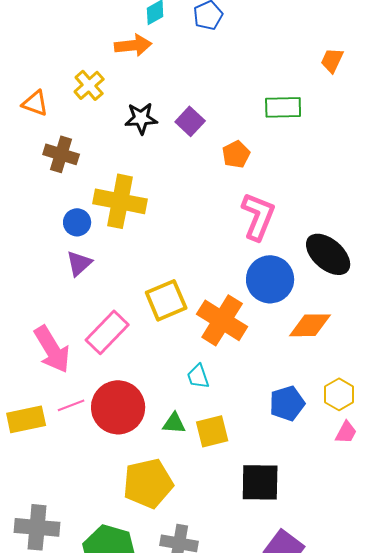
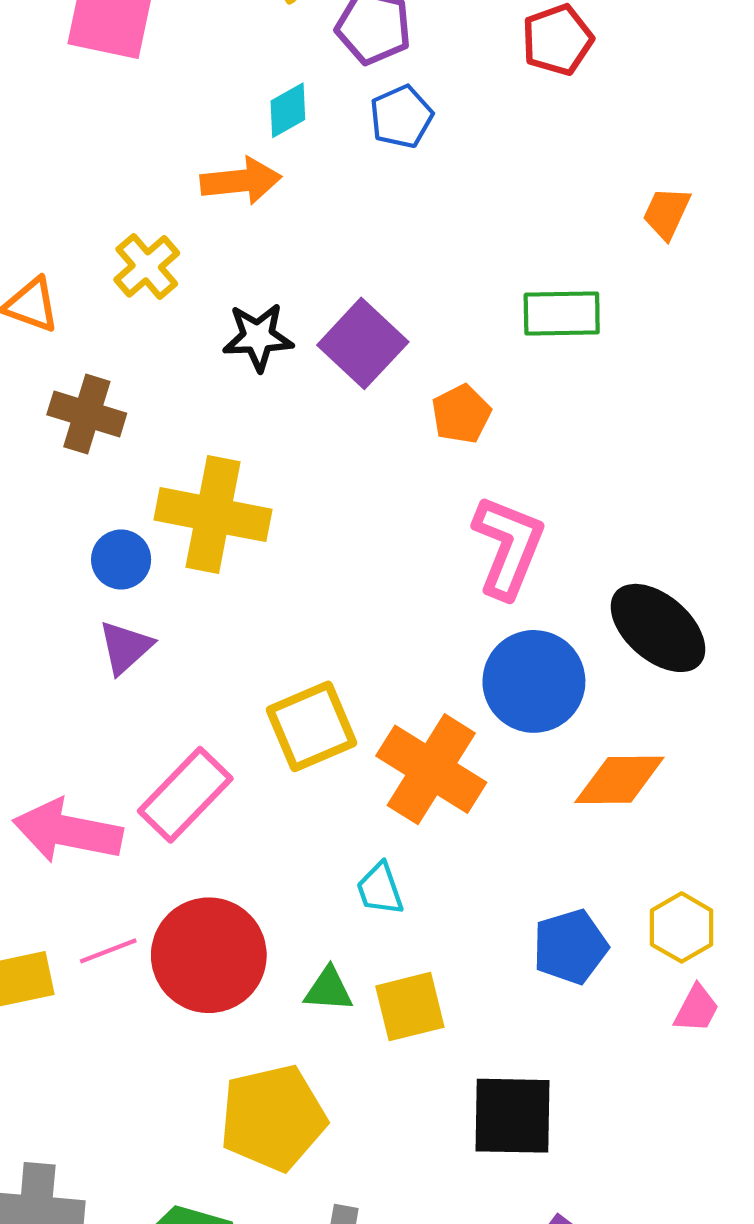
purple square: (190, 121) -> (363, 343), size x1.4
pink arrow: (52, 349) -> (68, 831), turned 132

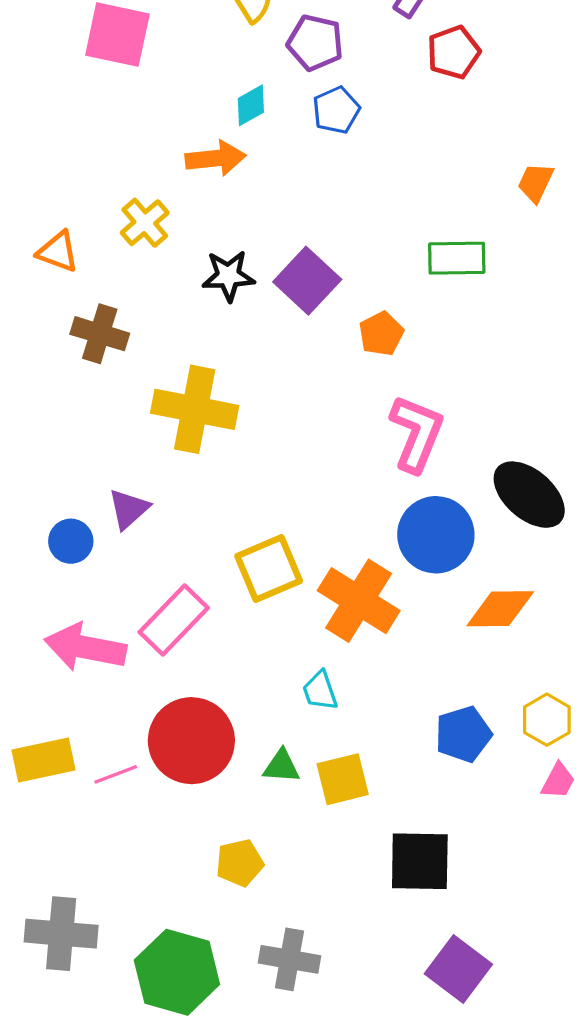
blue circle: (121, 560) -> (71, 541), moved
pink line: (108, 951) -> (116, 774), moved
yellow pentagon: (273, 1118) -> (240, 863), size x0.6

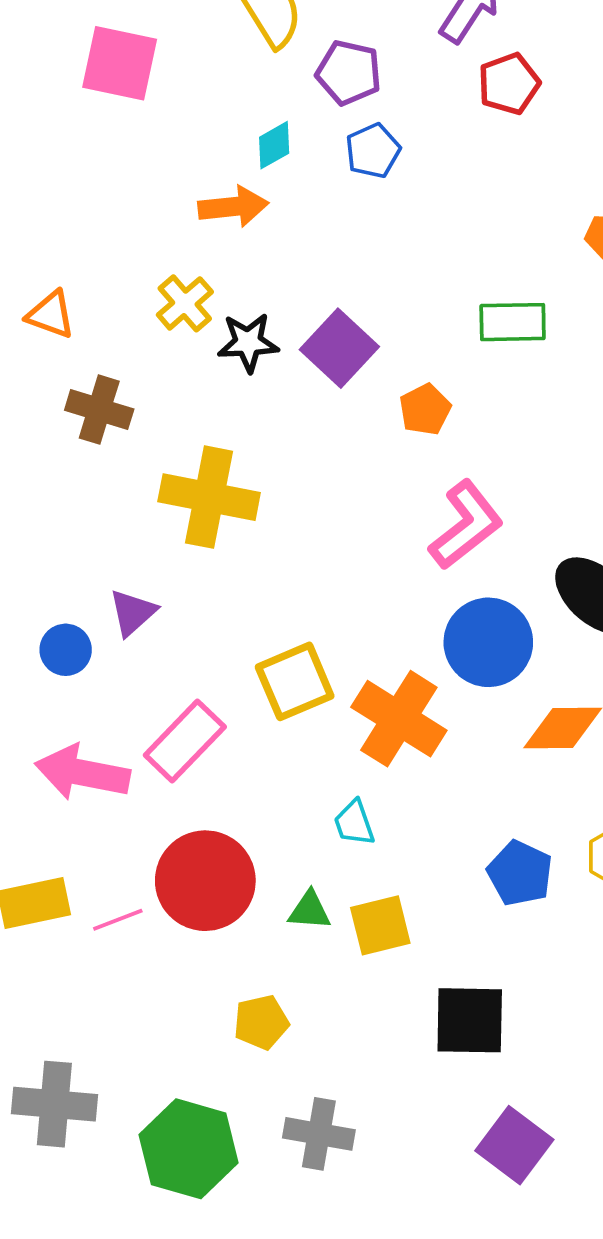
yellow cross: (145, 223) -> (185, 303), moved
pink L-shape: (417, 433) -> (466, 525), turned 30
blue pentagon: (463, 734) -> (520, 873), turned -30

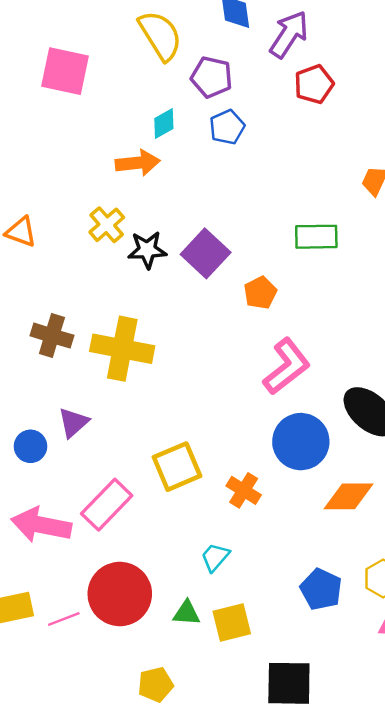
brown cross: (99, 410) -> (52, 336), moved
orange cross: (399, 719) -> (244, 490), size x0.6
cyan trapezoid: (354, 823) -> (215, 557), turned 60

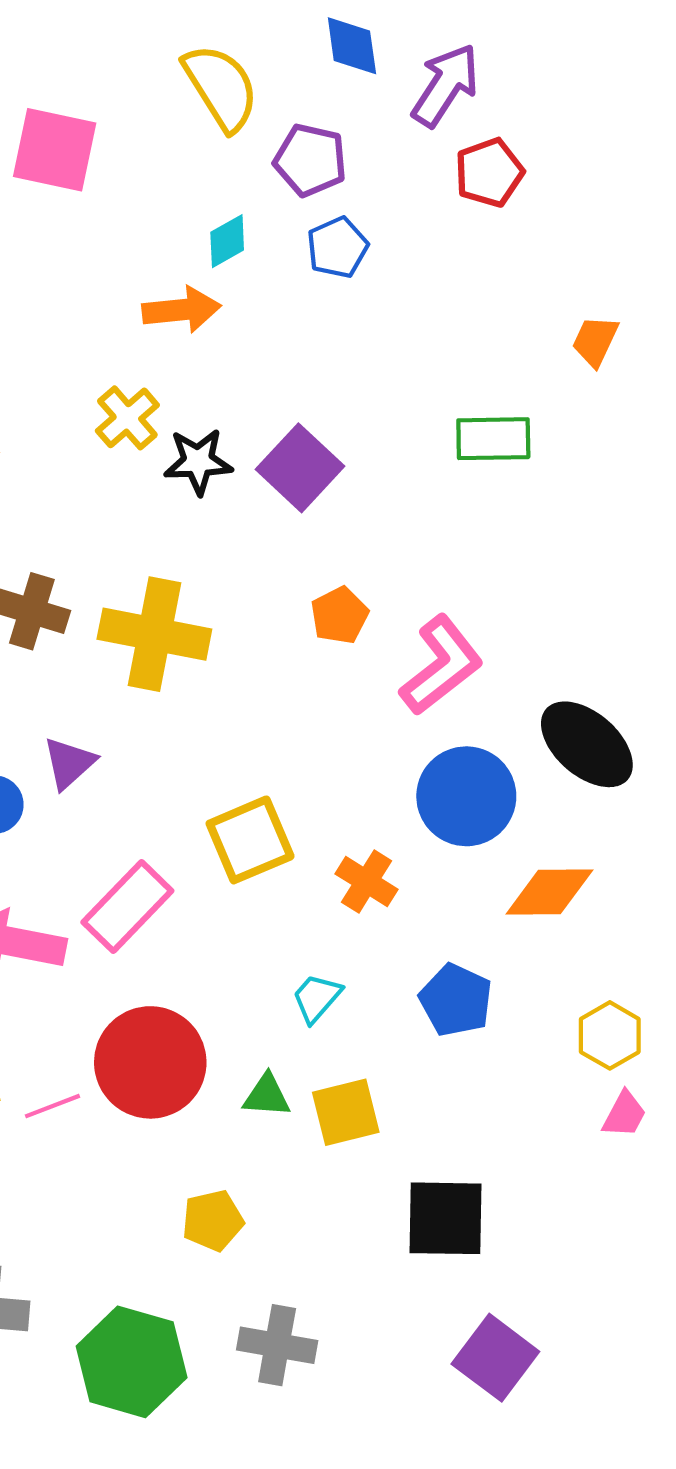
orange pentagon: (260, 293) -> (339, 615), moved
blue pentagon: (321, 589) -> (456, 1000), moved

